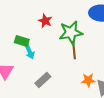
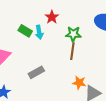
green star: (71, 33) -> (73, 34), size x0.7
cyan arrow: (30, 52) -> (39, 32), moved

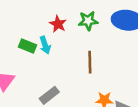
green star: (73, 34) -> (88, 21), moved

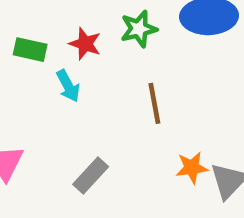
green rectangle: (28, 46) -> (30, 50), moved

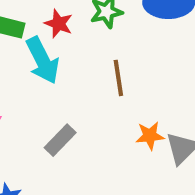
cyan arrow: (68, 86) -> (42, 60), size x1.6

